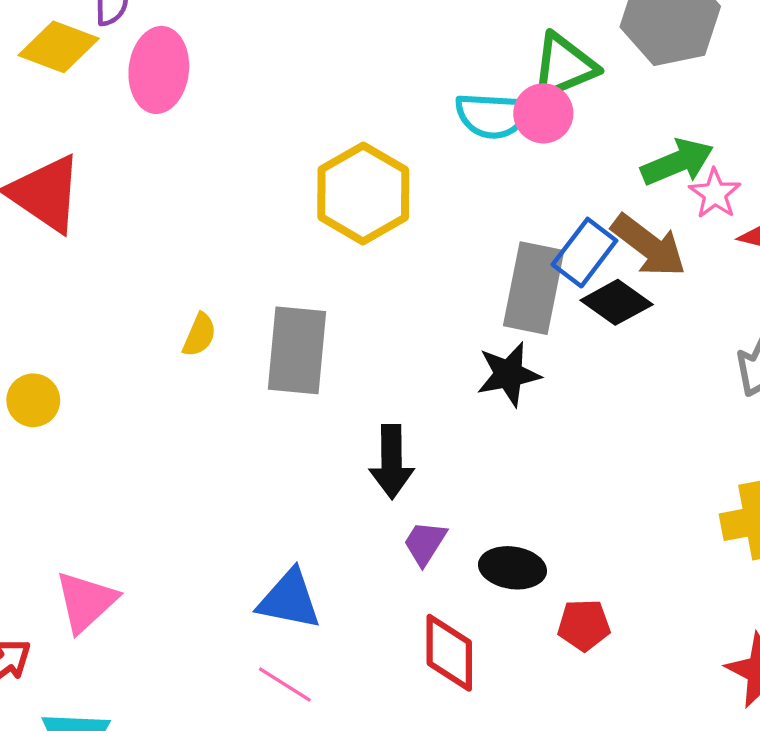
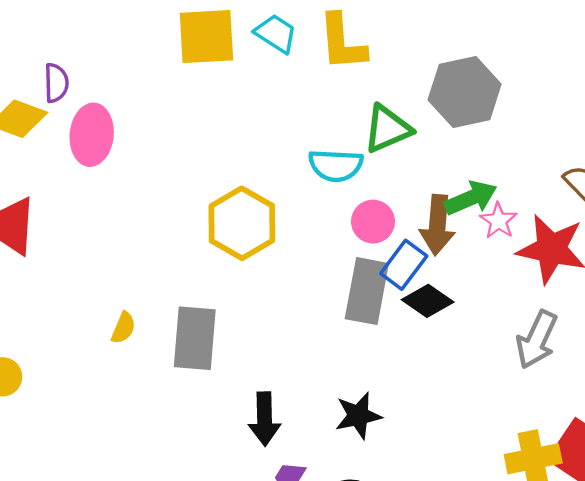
pink circle: (543, 113) -> (373, 222), moved
brown arrow: (649, 246) -> (437, 225), moved, turned 58
black star: (509, 374) -> (358, 416), moved

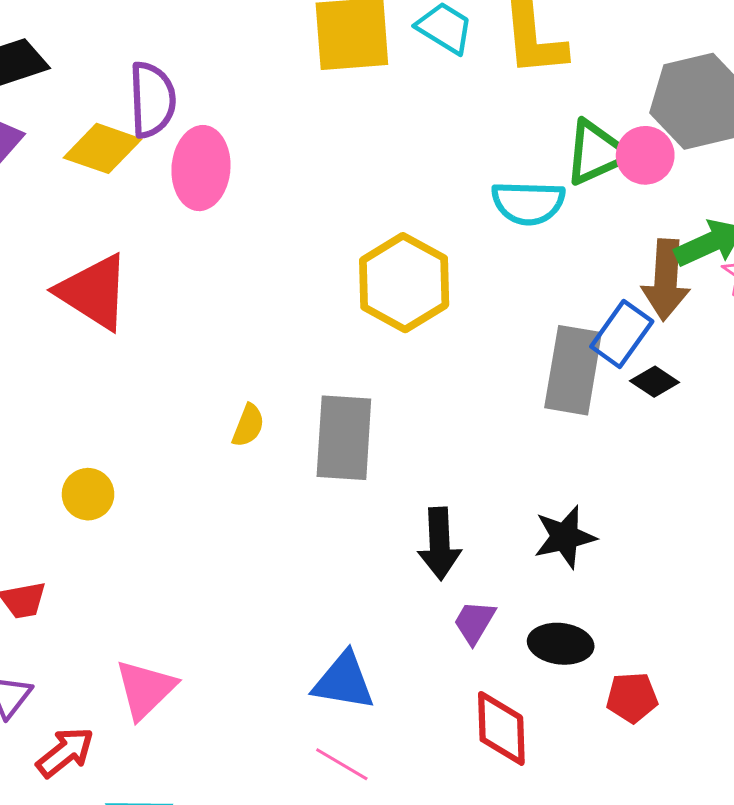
purple semicircle: (56, 83) -> (152, 100), size x1.4
pink circle: (373, 222) -> (645, 155), moved
black diamond: (428, 301) -> (655, 382), size x0.7

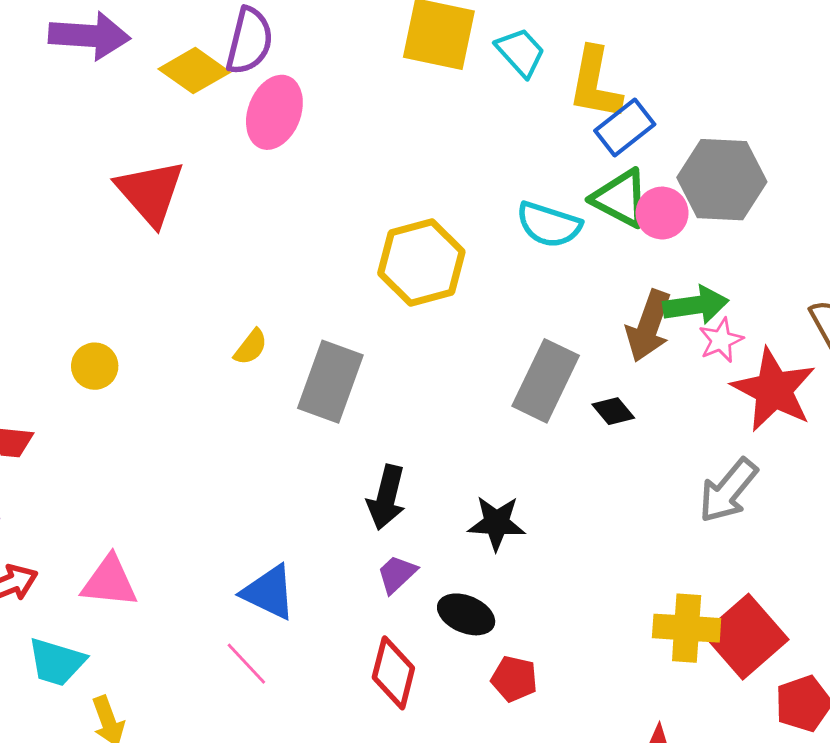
green triangle: (596, 153) -> (620, 198), turned 36
blue rectangle: (622, 334) -> (625, 128), moved
pink triangle: (145, 689) -> (109, 582), moved, turned 34

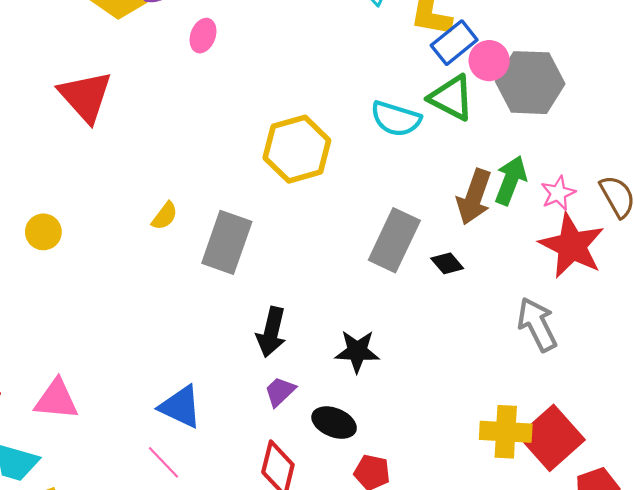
pink ellipse: (274, 112) -> (203, 36), moved, size x0.6
pink circle: (662, 213) -> (489, 61), moved
green arrow: (696, 305) -> (511, 180), turned -60
pink star: (721, 340) -> (558, 193), moved
gray arrow: (728, 491) -> (537, 324), turned 114

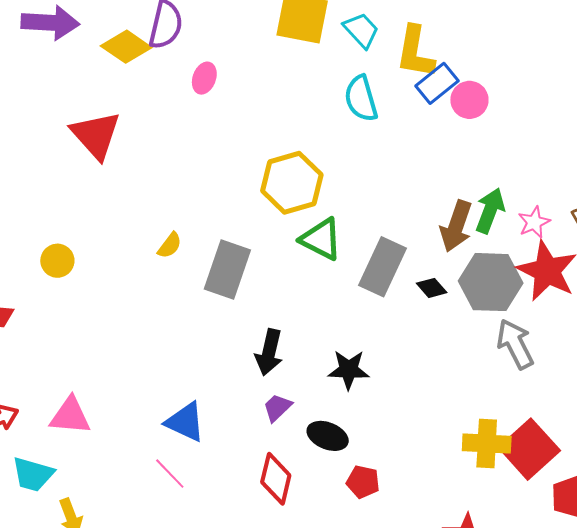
gray hexagon: (530, 83) -> (491, 282), moved
green triangle: (451, 98) -> (321, 239), moved
cyan semicircle: (396, 119) -> (361, 99), moved, turned 57

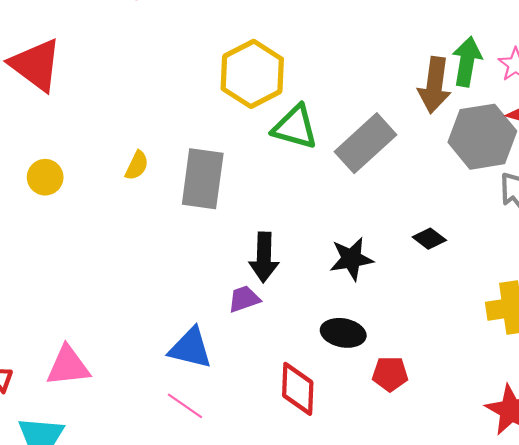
yellow circle: (57, 261) -> (45, 177), moved
gray rectangle: (383, 267) -> (365, 143), turned 34
black diamond: (432, 288) -> (429, 239), moved
purple trapezoid: (277, 407) -> (244, 299), moved, turned 36

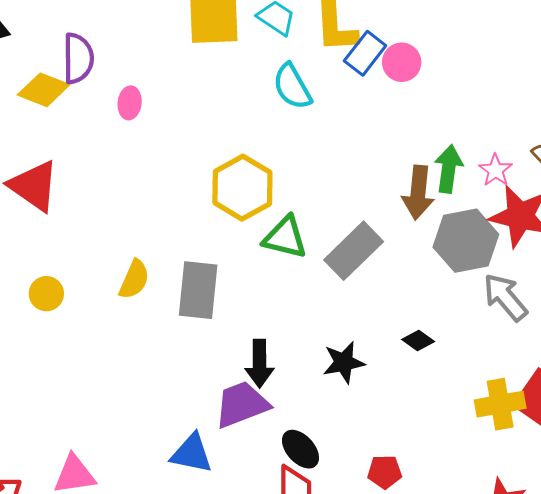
yellow semicircle: (137, 165) -> (134, 279), size x1.4
purple trapezoid: (244, 299) -> (242, 404), size x1.8
black ellipse: (343, 333) -> (300, 449), moved, turned 39

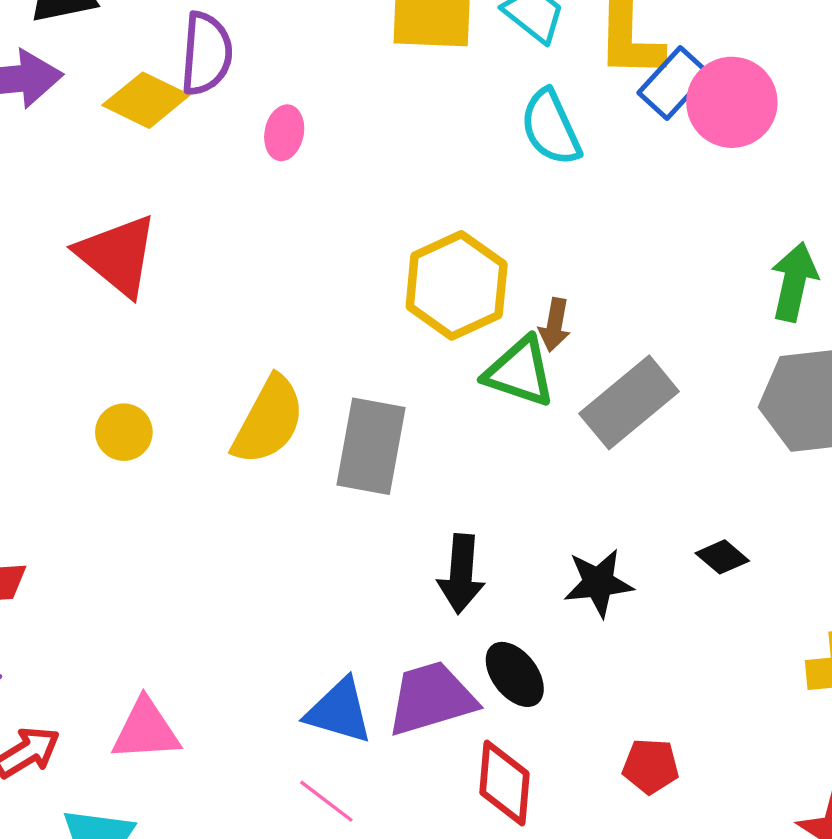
pink circle: (402, 62) -> (732, 102), size x1.4
brown arrow: (418, 193) -> (555, 325), moved, size x0.6
yellow semicircle: (134, 279) -> (269, 421), size x1.4
purple trapezoid: (242, 404) -> (431, 698), moved
black ellipse: (300, 449) -> (515, 674), moved

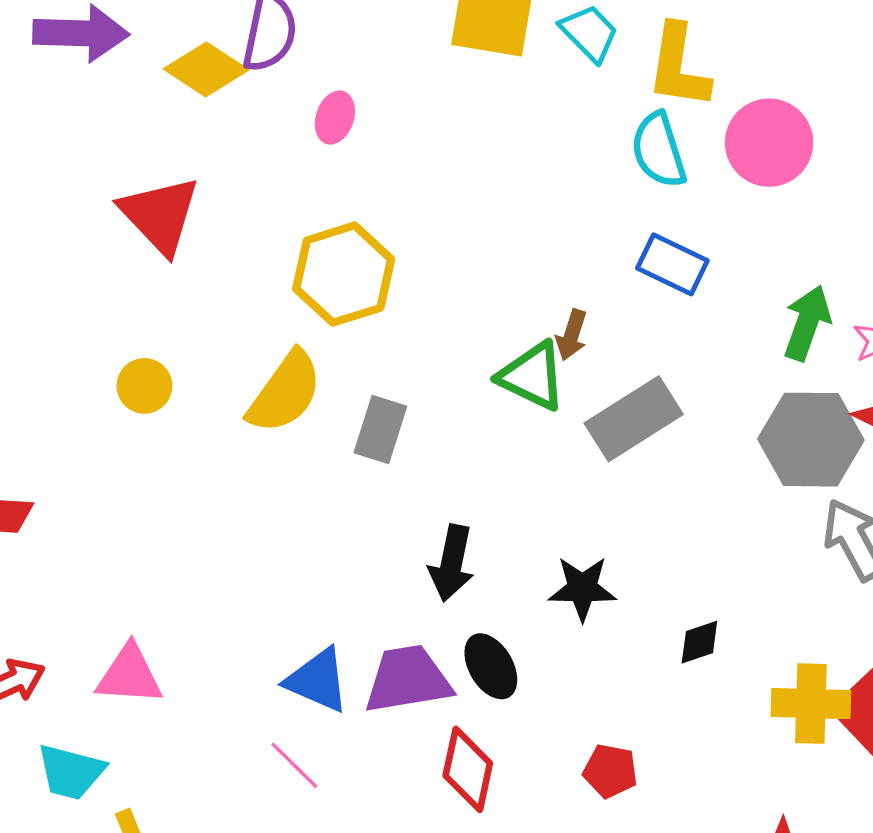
blue rectangle: (674, 83) -> (672, 264), moved, turned 66
cyan semicircle: (551, 127) -> (659, 150), moved
yellow hexagon: (457, 285) -> (344, 274), moved
gray rectangle: (371, 446) -> (380, 429), size x0.7
black diamond: (722, 557) -> (699, 642), moved, turned -66

